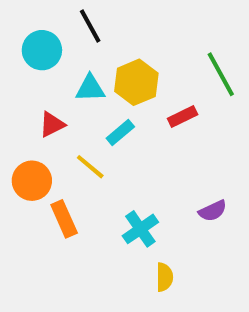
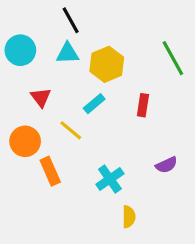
cyan circle: (42, 50) -> (20, 50), moved
cyan triangle: (90, 88) -> (68, 53), moved
red rectangle: (183, 116) -> (143, 105), moved, turned -55
red triangle: (52, 124) -> (41, 97), turned -40

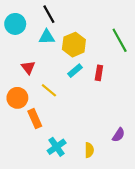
cyan circle: (20, 50) -> (15, 24), moved
cyan rectangle: (94, 104) -> (75, 71), moved
purple semicircle: (166, 165) -> (119, 135), moved, turned -32
cyan cross: (110, 179) -> (57, 147), moved

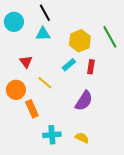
yellow hexagon: (74, 45) -> (80, 41), moved
purple semicircle: (119, 135) -> (84, 101), moved, size x1.5
cyan cross: (57, 147) -> (52, 135), turned 30
yellow semicircle: (89, 150) -> (82, 138), turned -64

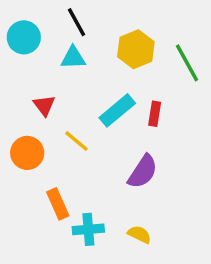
yellow hexagon: (80, 41) -> (136, 49), moved
cyan rectangle: (69, 65) -> (117, 110), size x1.5
orange rectangle: (32, 109) -> (58, 204), moved

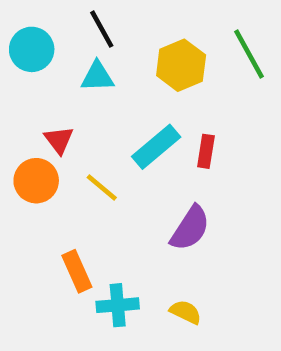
green line: (187, 63) -> (249, 54), moved
orange circle: (27, 153) -> (36, 181), moved

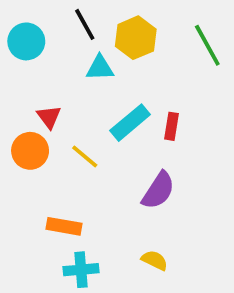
yellow hexagon: (181, 65) -> (136, 38), moved
cyan triangle: (97, 77) -> (100, 68), moved
orange rectangle: (77, 271) -> (64, 226), turned -56
cyan cross: (118, 305) -> (81, 270), moved

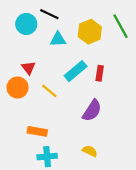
black line: (85, 24) -> (49, 14), turned -36
yellow hexagon: (136, 38) -> (90, 32), moved
cyan circle: (26, 41) -> (26, 24), moved

